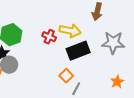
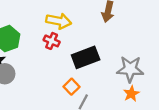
yellow arrow: (70, 31) -> (59, 21), moved
gray star: (113, 43) -> (130, 69), moved

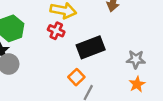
gray star: (130, 69) -> (136, 59), size x0.7

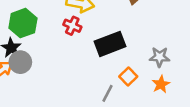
orange square: (76, 77) -> (128, 76), moved

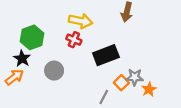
gray star: (160, 57) -> (135, 77), moved
gray circle: (20, 62) -> (54, 71), moved

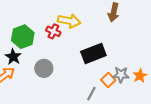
red cross: (74, 40) -> (53, 31), moved
orange star: (149, 89) -> (140, 76), moved

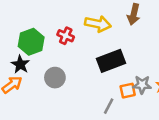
yellow arrow: (69, 21) -> (98, 24), moved
orange square: (108, 80) -> (128, 91), turned 32

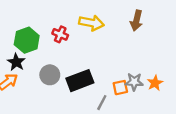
brown arrow: (134, 14) -> (136, 21), moved
black rectangle: (111, 61) -> (80, 81), moved

